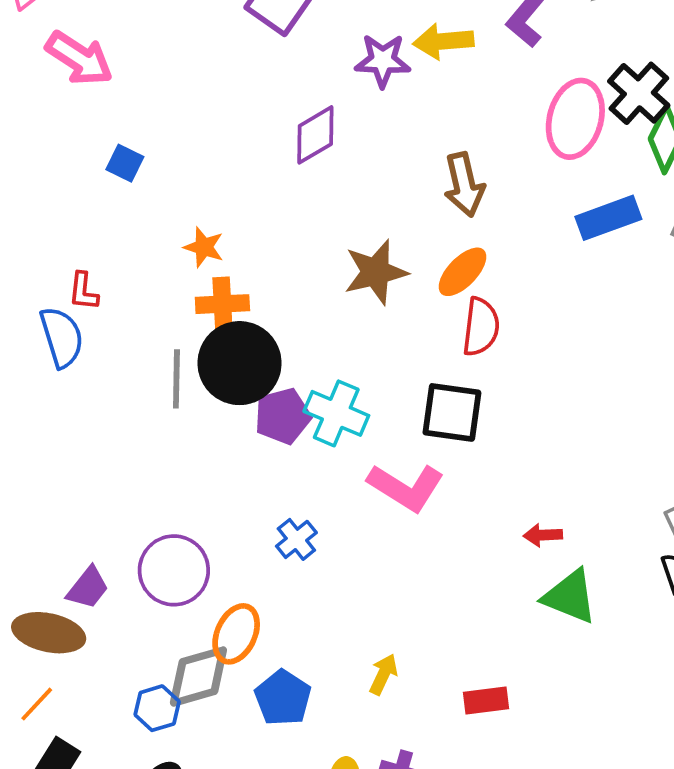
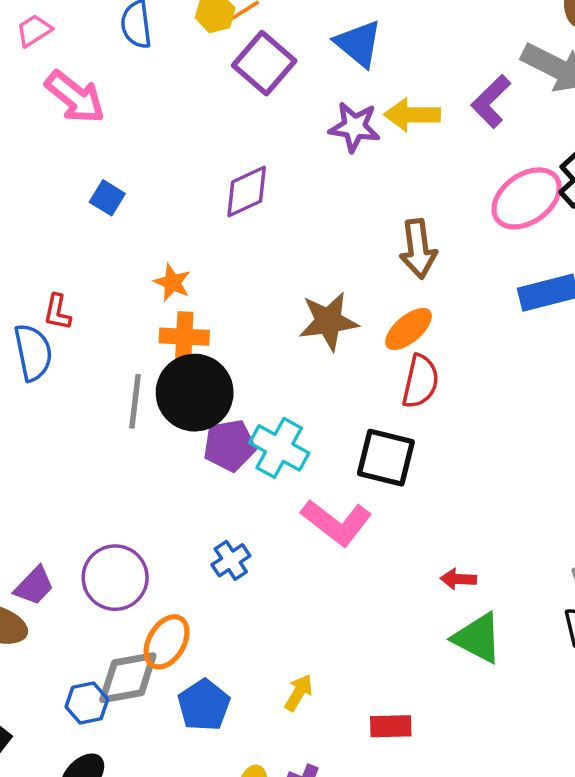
pink ellipse: (575, 119) -> (527, 198), turned 34
purple diamond: (315, 135) -> (247, 192), moved

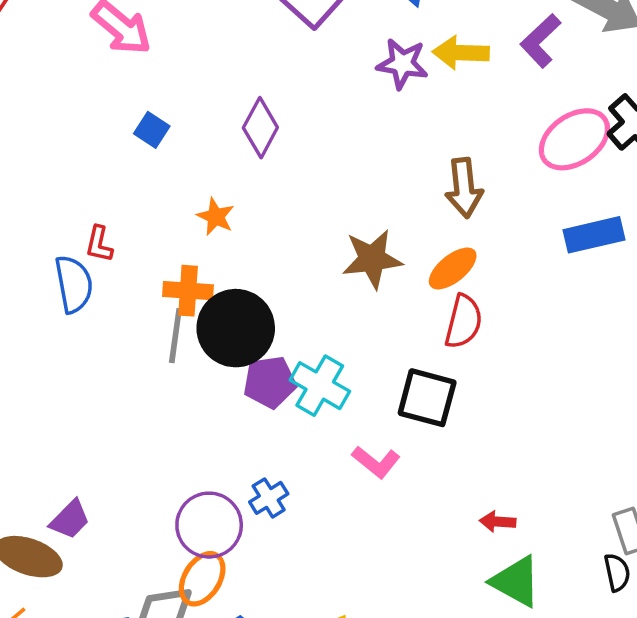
purple diamond: (247, 192) -> (260, 128), moved, turned -38
orange cross: (184, 337) -> (188, 291), moved
pink L-shape: (337, 522) -> (376, 462), size x0.7
purple circle: (115, 578) -> (209, 525), moved

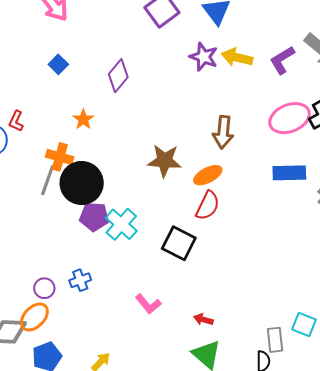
pink L-shape: (376, 462) -> (148, 304), moved
purple circle: (209, 525) -> (44, 288), size x0.6

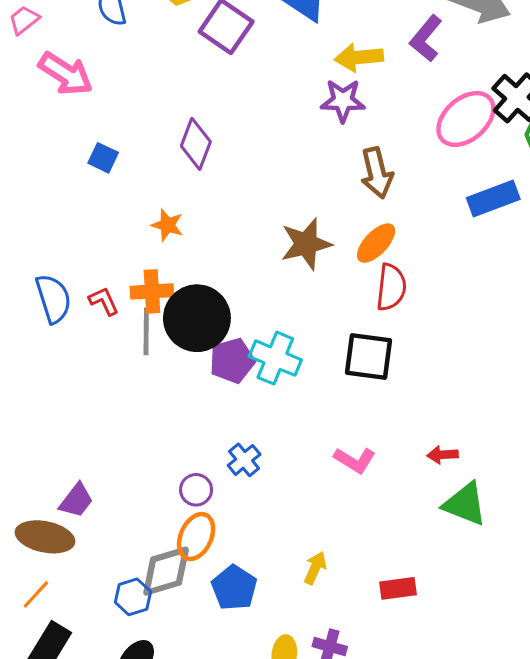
purple star: (204, 57) -> (343, 101), moved
red L-shape: (16, 121) -> (104, 301), moved, turned 150

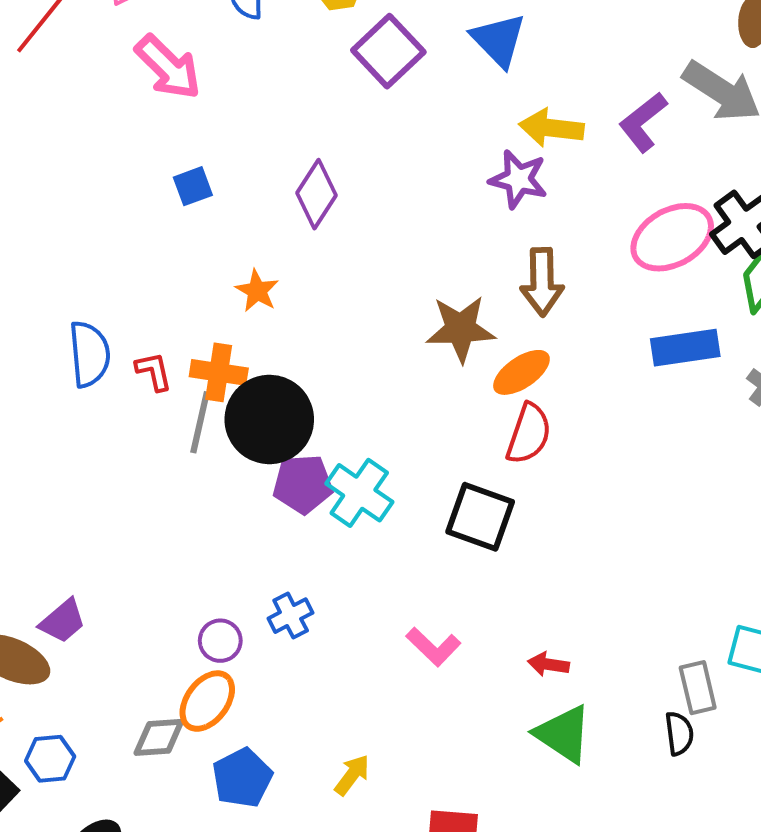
blue square: (103, 158) -> (193, 186), turned 32
brown star: (306, 244) -> (461, 329), moved
gray diamond: (166, 571) -> (159, 737), size x0.7
blue hexagon: (133, 597) -> (50, 759), moved

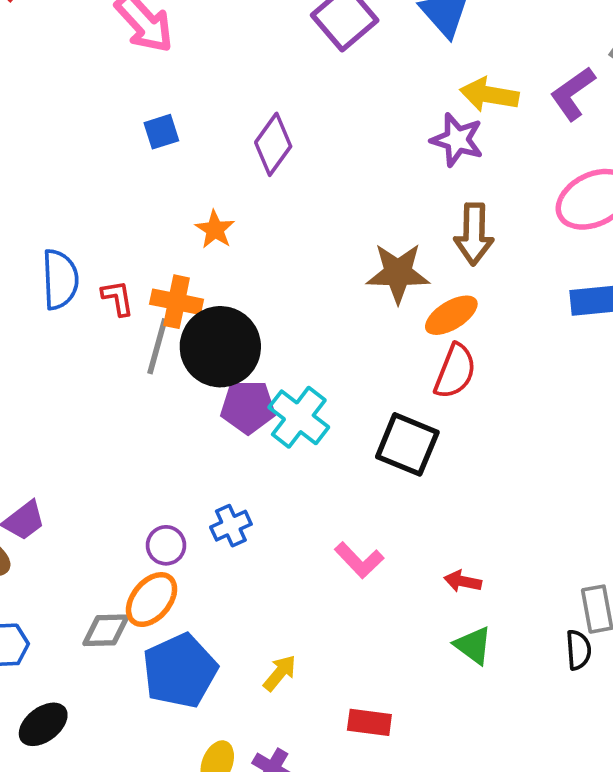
green triangle: (563, 734) -> (473, 645), size x0.7
blue pentagon: (242, 778) -> (180, 671), size x1.4

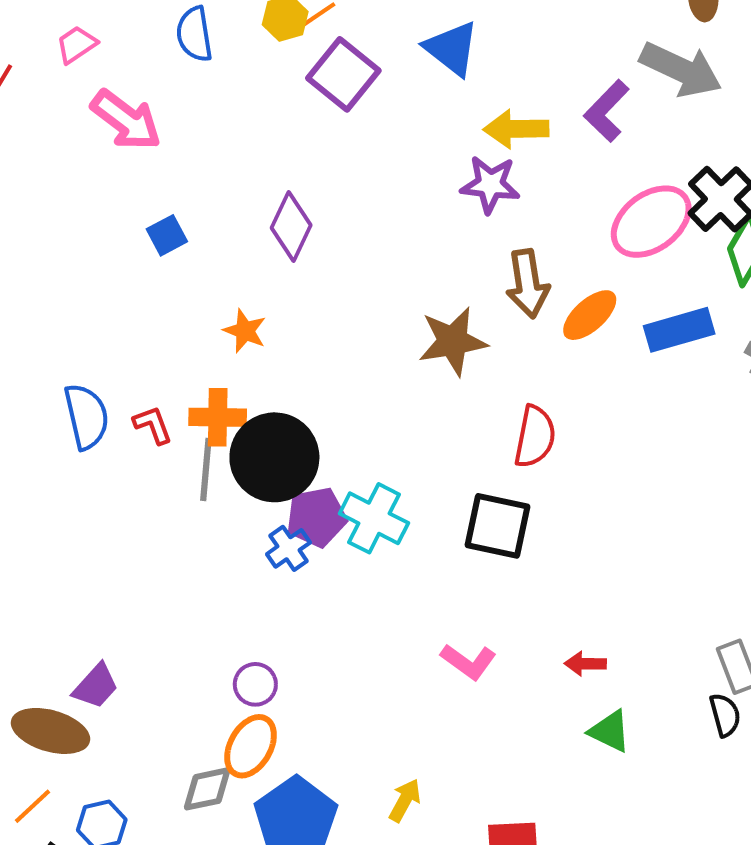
orange ellipse: (451, 315) -> (590, 315), moved
blue cross: (231, 526) -> (289, 548), moved

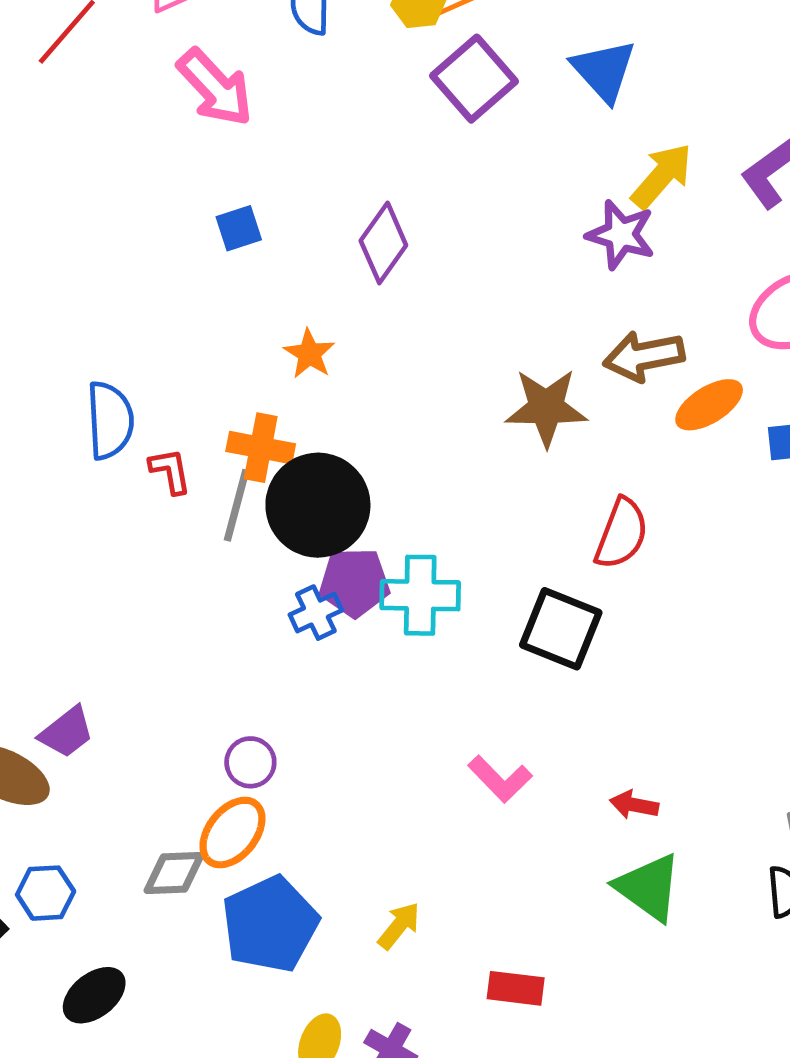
yellow arrow: (516, 129) -> (662, 176), turned 122
brown arrow: (528, 284) -> (644, 356), turned 78
red L-shape: (153, 425) -> (170, 471), moved
cyan cross: (374, 518) -> (420, 595), turned -36
green triangle: (610, 731) -> (649, 887), size x1.4

